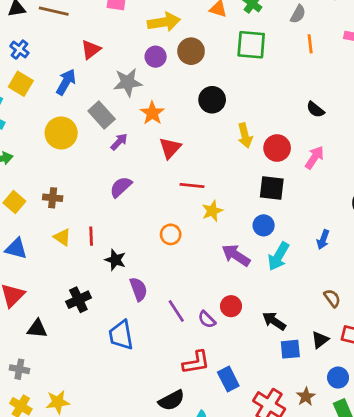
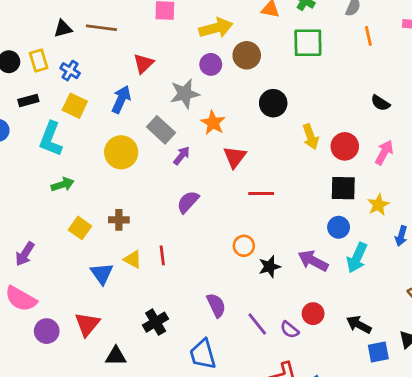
yellow star: (212, 211) -> (378, 205), moved
blue triangle: (16, 249) -> (102, 274), moved, turned 45
black star: (115, 260) -> (270, 267), moved, turned -30

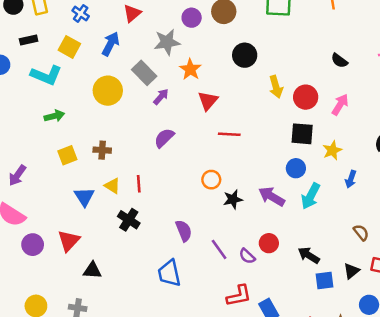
blue cross: (70, 71) -> (81, 13), moved
cyan L-shape: (51, 139) -> (46, 75), turned -92
yellow square: (80, 228) -> (67, 155), turned 30
black cross: (156, 322) -> (129, 220), moved, turned -30

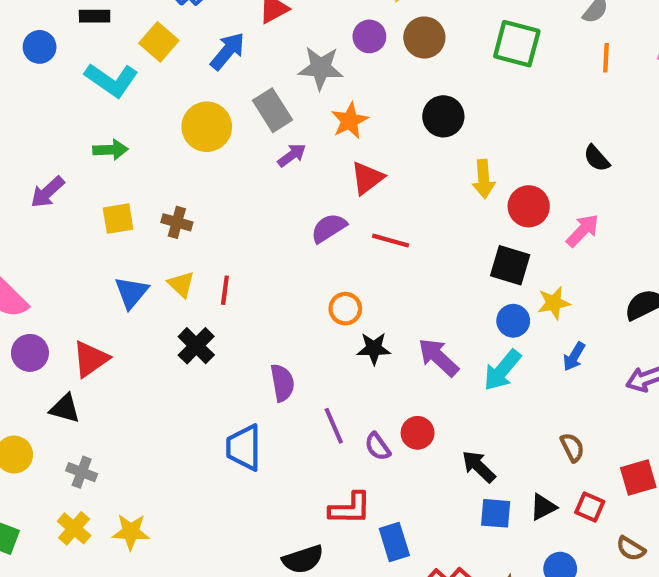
purple semicircle: (164, 138) -> (329, 228), moved
blue circle: (296, 168) -> (513, 321), moved
purple arrow: (17, 175) -> (47, 192), moved
black triangle: (92, 270) -> (65, 408), moved

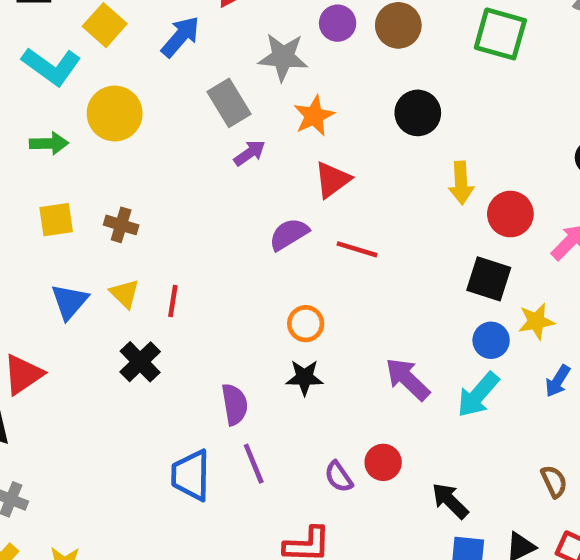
yellow circle: (207, 127) -> (115, 114), moved
black star: (374, 349) -> (304, 378), moved
purple line: (334, 426) -> (254, 464), moved

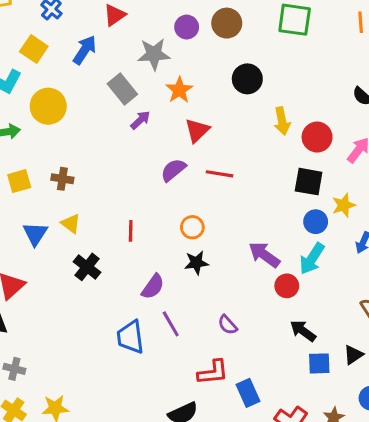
red line: (173, 301) -> (131, 231), moved
purple semicircle: (235, 404) -> (153, 287), turned 52
red circle: (383, 462) -> (287, 286), moved

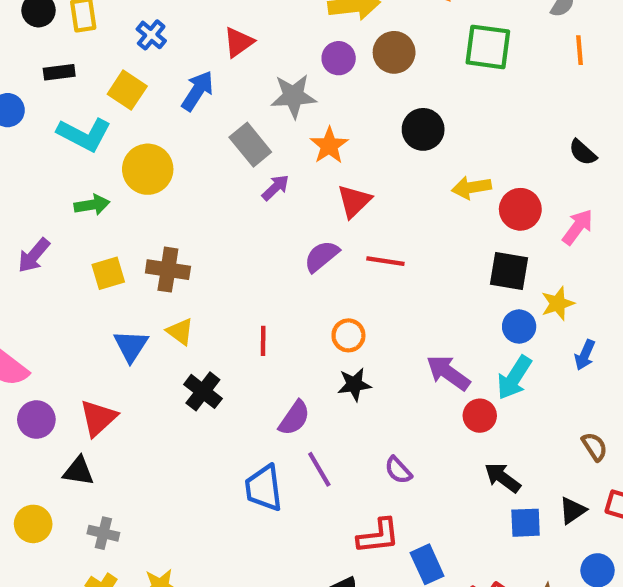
yellow arrow: (282, 121) -> (471, 187), turned 92
brown cross: (62, 179) -> (168, 270), size x1.4

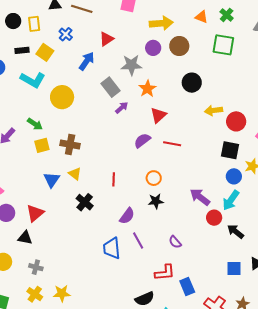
yellow square: (127, 90) -> (45, 52), moved
green arrow: (92, 205) -> (35, 124), moved, turned 42
black arrow: (503, 478) -> (236, 232), moved

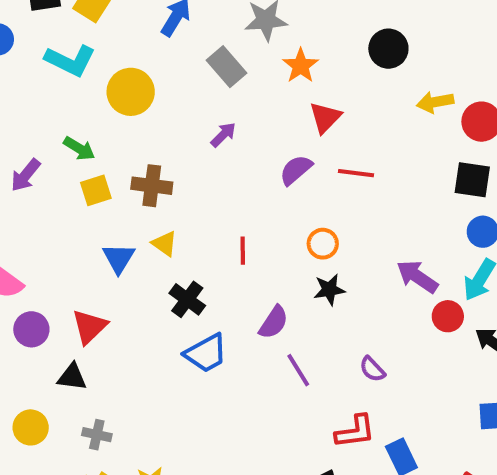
purple arrow: (122, 108) -> (223, 135), moved
blue trapezoid: (112, 248) -> (206, 353), moved, turned -110

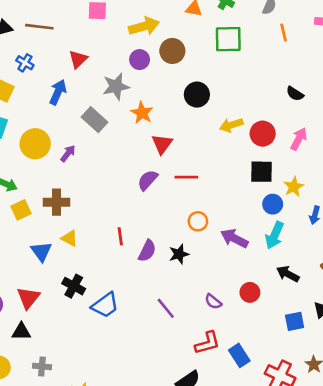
purple arrow: (223, 135) -> (68, 153), moved
orange circle: (323, 244) -> (198, 221), moved
black cross: (187, 299) -> (74, 286), moved
red circle: (448, 316) -> (250, 292), moved
purple semicircle: (274, 322) -> (147, 251), moved

